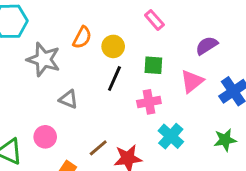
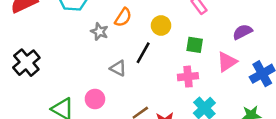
orange semicircle: (82, 37) -> (123, 17), moved
gray star: (44, 59) -> (99, 32), size x0.6
black line: (114, 79) -> (143, 53), moved

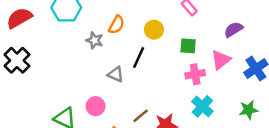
black cross: (26, 63) -> (17, 60), moved
pink cross: (188, 77) -> (195, 74), moved

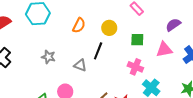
gray star: (95, 40) -> (48, 57), moved
pink triangle: (221, 60) -> (164, 50), turned 30
pink cross: (195, 74) -> (135, 67), moved, turned 35

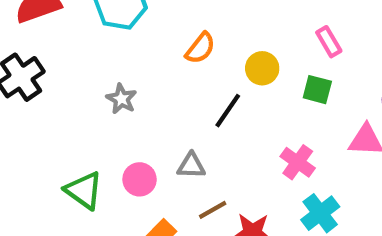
green square: (137, 40) -> (317, 90), moved
gray triangle: (80, 65) -> (191, 166), moved, turned -32

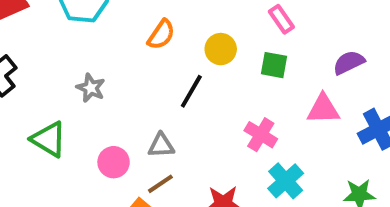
green triangle: (84, 190) -> (49, 139), moved
brown line: (213, 210) -> (160, 184), moved

